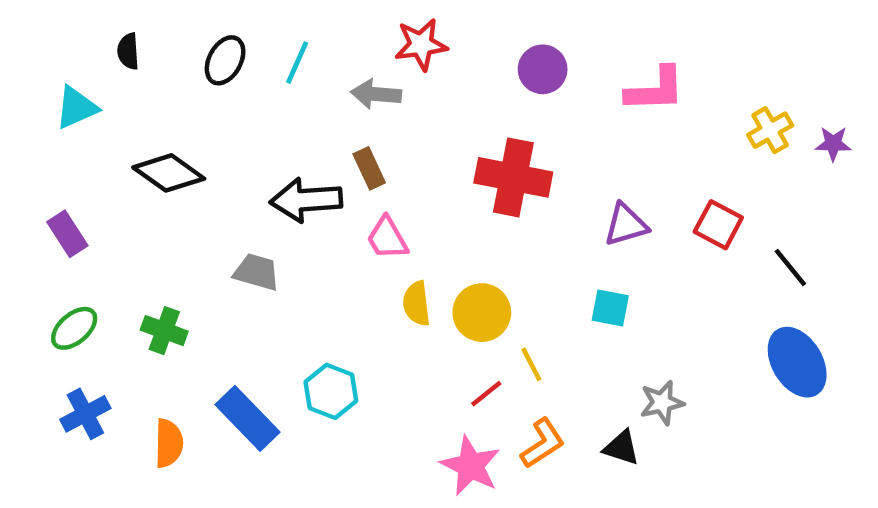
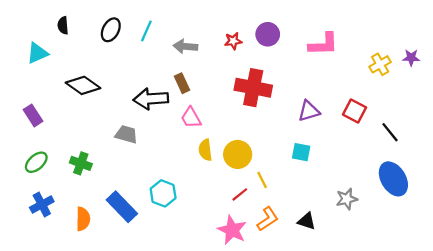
red star: (421, 45) -> (233, 41), moved, size x0.7
purple star: (833, 144) -> (411, 58), moved
gray star: (662, 403) -> (347, 199), moved

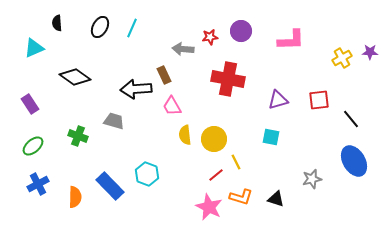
gray arrow: (185, 47) -> (183, 49), moved
red square: (354, 111) -> (319, 100), turned -35
green cross: (81, 163) -> (78, 136), moved
orange L-shape: (268, 219) -> (241, 197), turned 50

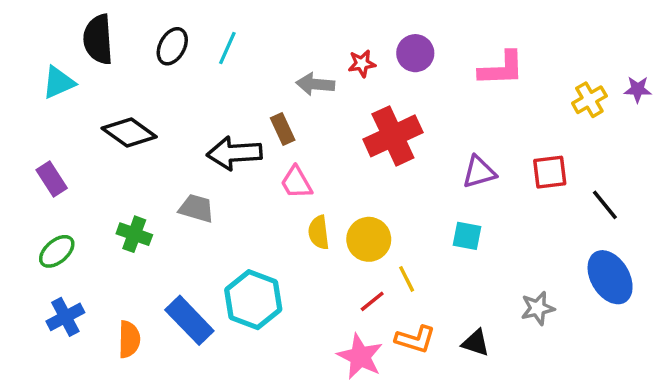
black semicircle: (57, 23) -> (98, 39), size x1.8
red cross: (228, 79) -> (393, 136), turned -36
cyan hexagon: (147, 174) -> (253, 300), size x1.4

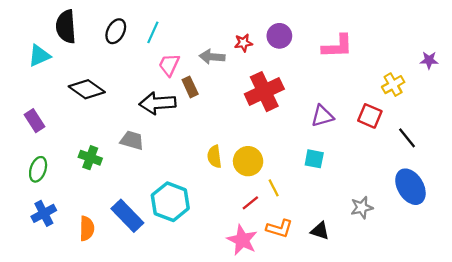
yellow cross: (589, 100) -> (393, 85), moved
red square: (550, 172) -> (370, 116), turned 30
pink trapezoid: (296, 182) -> (169, 65), moved, turned 55
green ellipse: (57, 251) -> (38, 169), turned -30

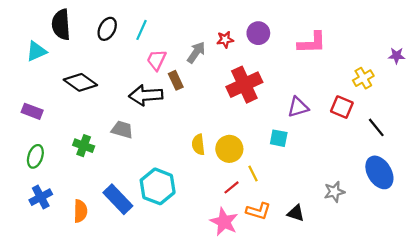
gray arrow: (212, 57) -> (196, 52), turned 120
purple rectangle: (35, 121) -> (32, 111), turned -36
cyan square: (314, 159) -> (279, 138), moved

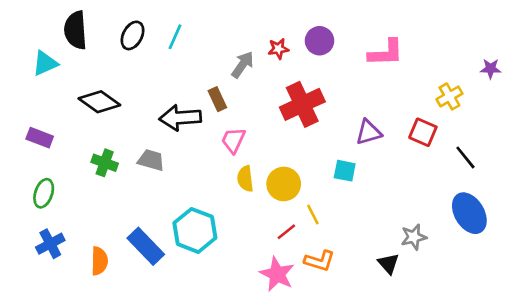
pink trapezoid: (156, 60) -> (233, 140), moved
green cross: (84, 146) -> (105, 163), moved
black triangle: (296, 213) -> (388, 264), moved, turned 30

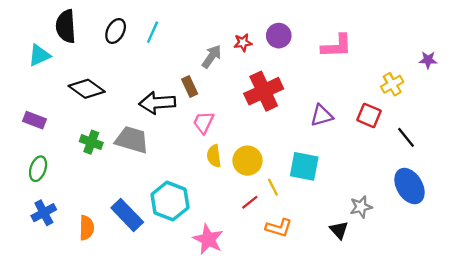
gray trapezoid: (151, 160) -> (132, 140), size x1.4
cyan square: (345, 171) -> (304, 166), moved, size x1.5
pink star: (277, 274) -> (208, 239), moved

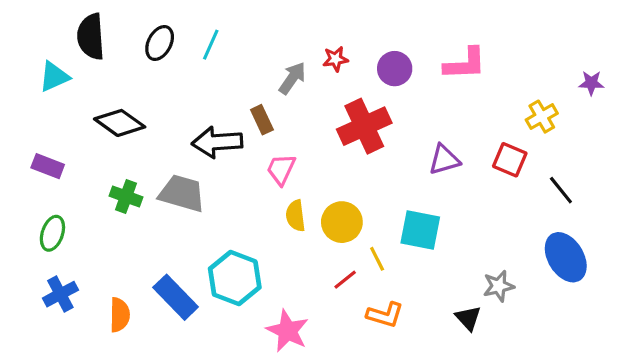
purple circle: (279, 36) -> (395, 69), moved

